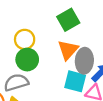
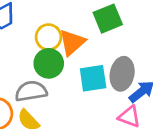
orange triangle: (68, 50) -> (72, 42), moved
cyan square: (75, 81) -> (93, 78), moved, turned -30

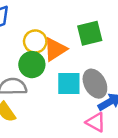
gray ellipse: (122, 74) -> (95, 84), turned -48

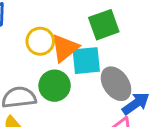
green circle: (32, 65) -> (55, 86), moved
cyan square: (69, 84) -> (86, 61), moved

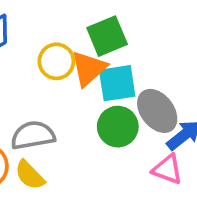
green square: (104, 25) -> (107, 36), moved
green circle: (55, 86) -> (118, 127), moved

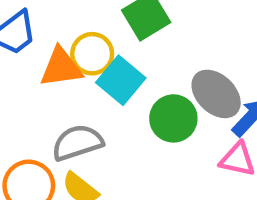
orange triangle: (89, 68) -> (61, 67), moved, turned 42
cyan square: (117, 83) -> (121, 80), moved, turned -33

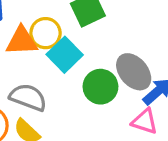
gray semicircle: (77, 143) -> (28, 97), turned 33

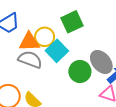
gray semicircle: (28, 97) -> (30, 60), moved

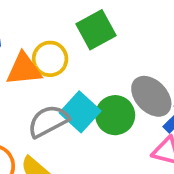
cyan square: (57, 51) -> (80, 112), moved
gray semicircle: (30, 60) -> (48, 121), moved, turned -45

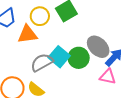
yellow circle: (50, 59) -> (40, 16), moved

